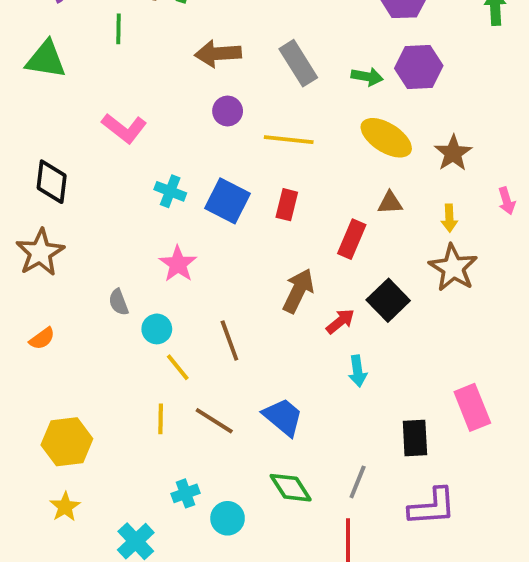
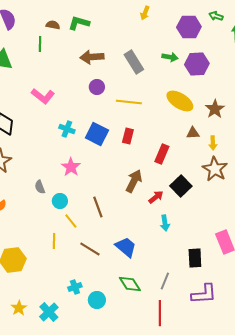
green arrow: (367, 77) -> (170, 57), moved
brown triangle: (390, 203) -> (193, 133), moved
yellow line: (161, 419) -> (54, 241), moved
yellow star: (65, 507) -> (19, 308), moved

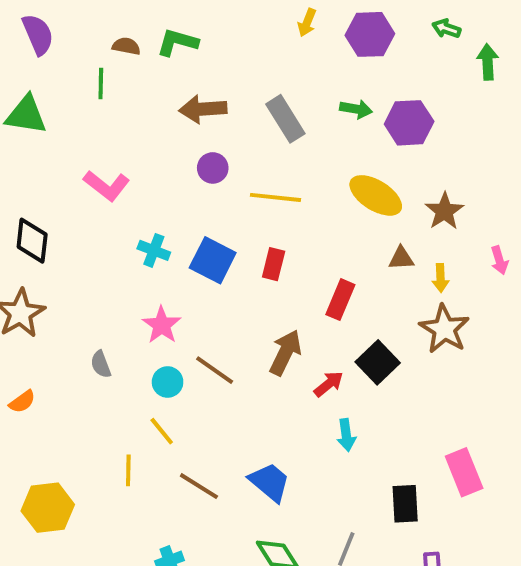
purple hexagon: (189, 27) -> (370, 34), moved
cyan circle: (60, 201) -> (168, 382), moved
brown line: (98, 207) -> (215, 370), moved, turned -35

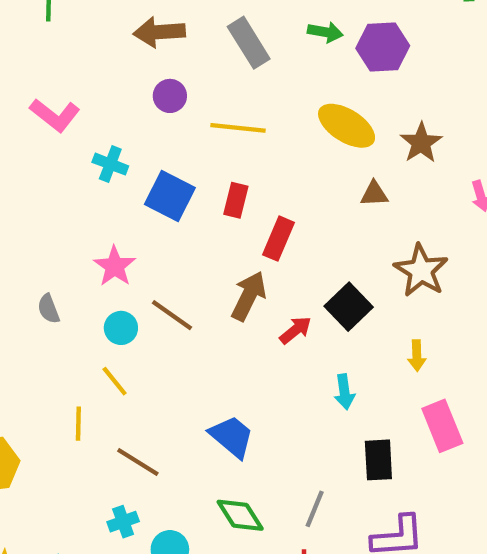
cyan cross: (154, 250) -> (110, 164), moved
yellow arrow: (440, 278) -> (417, 356), moved
red rectangle: (340, 300) -> (278, 239), moved
cyan arrow: (346, 435) -> (344, 392), moved
brown line: (199, 486) -> (138, 462), moved

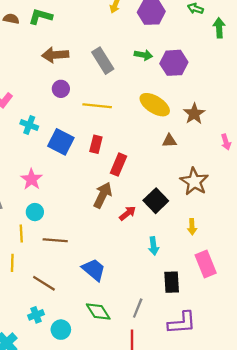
brown line: (172, 315) -> (55, 240), moved, turned -30
yellow line: (115, 381) -> (21, 234), moved, turned 36

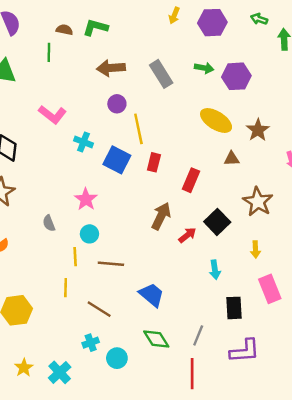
yellow line: (97, 106) -> (138, 129), moved, turned 72
red rectangle: (119, 165) -> (191, 180), moved

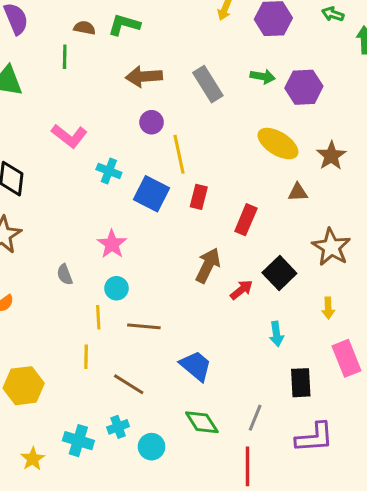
cyan cross: (60, 372) -> (78, 441), moved, turned -30

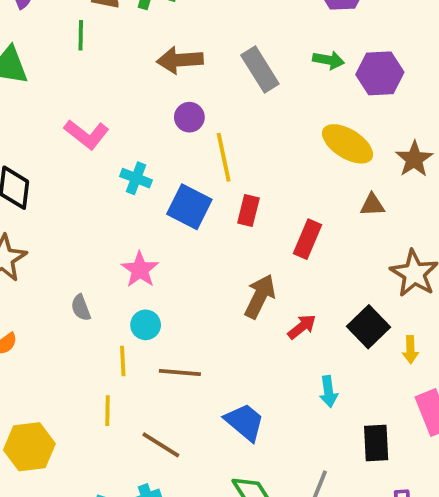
black square: (279, 273) -> (368, 327), moved
cyan arrow: (276, 334) -> (328, 392), moved

